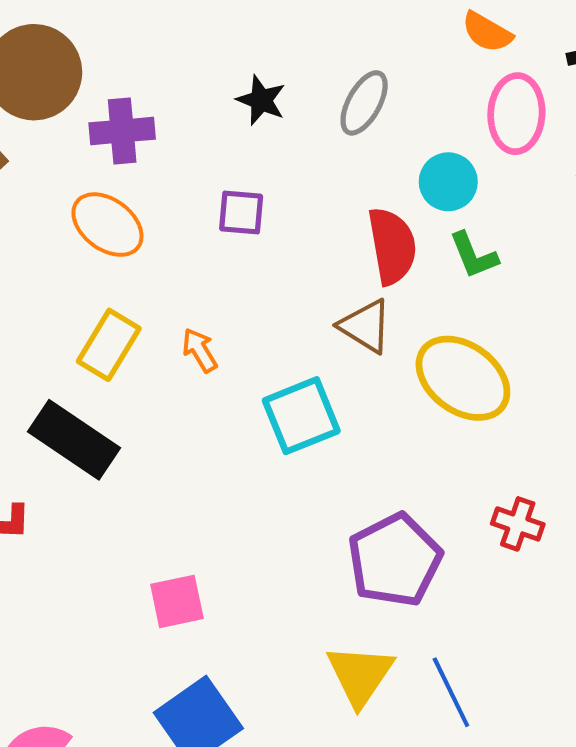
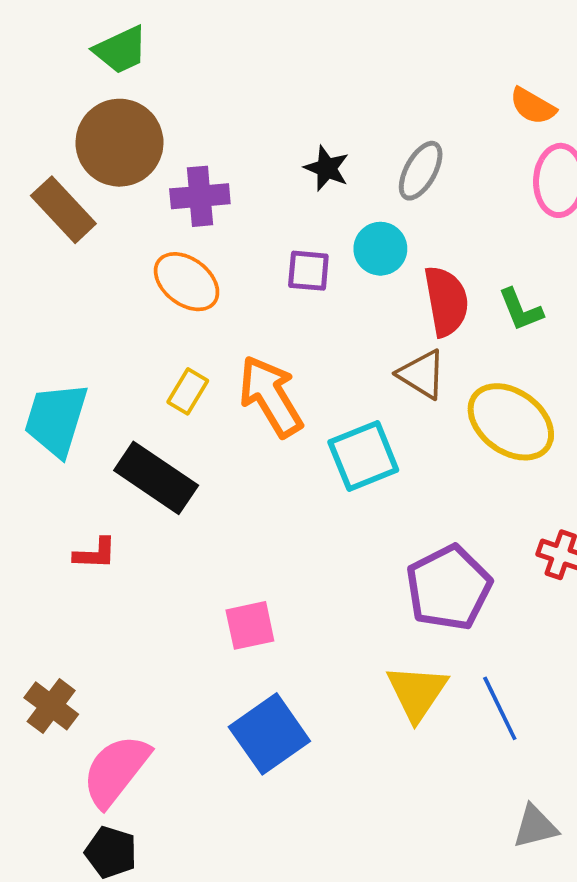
cyan circle: (448, 182) -> (380, 249), moved
yellow rectangle: (109, 345) -> (188, 391), size x0.7
orange arrow: (200, 350) -> (271, 396), size x2.0

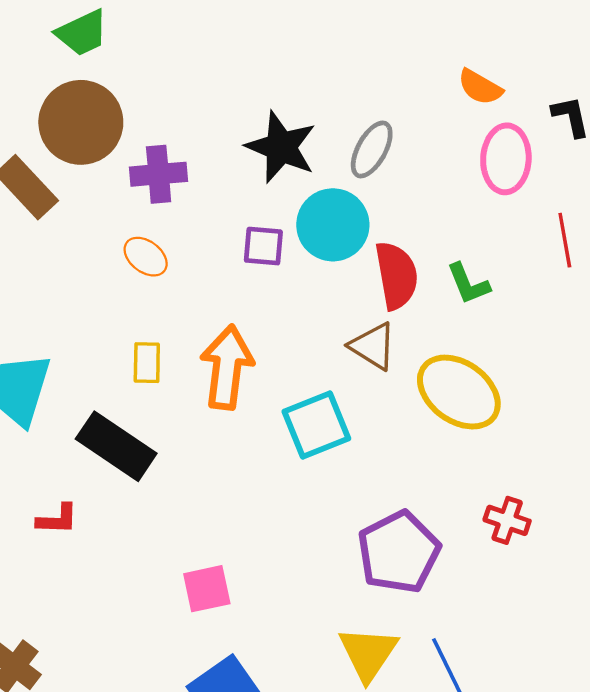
black star: (327, 168) -> (281, 147), size x1.6
cyan circle: (380, 249) -> (333, 225), size x1.4
orange ellipse: (187, 282) -> (146, 257), size x0.7
yellow rectangle: (188, 391) -> (147, 363), turned -30
orange arrow: (271, 396) -> (227, 367), turned 38

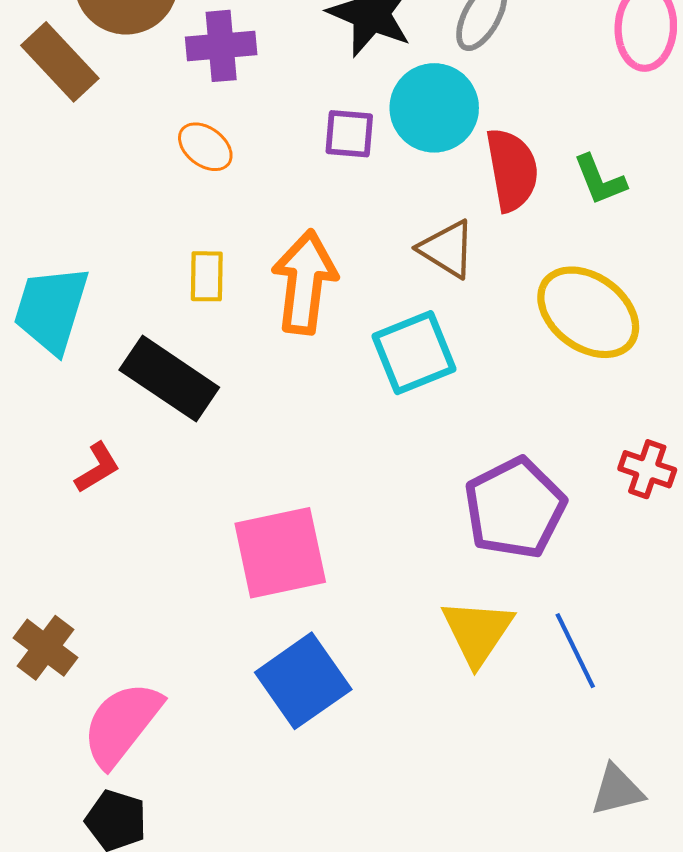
brown triangle: (373, 346) -> (447, 249), moved
red L-shape: (57, 519) -> (97, 468), turned -33
pink square: (207, 589) -> (280, 553), size x1.6

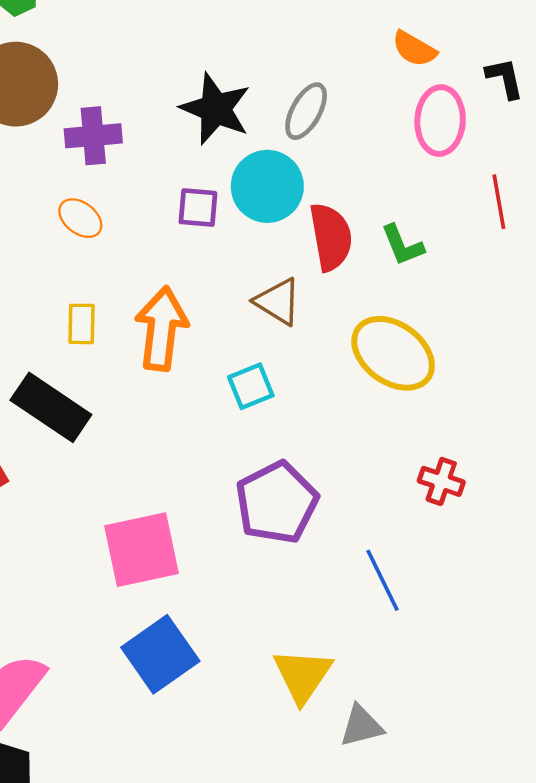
cyan square: (414, 353) -> (251, 386), size x0.7
purple pentagon: (515, 508) -> (277, 503), moved
yellow triangle: (477, 632) -> (303, 675), moved
blue line: (575, 651) -> (382, 580), moved
gray triangle: (617, 790) -> (361, 726), moved

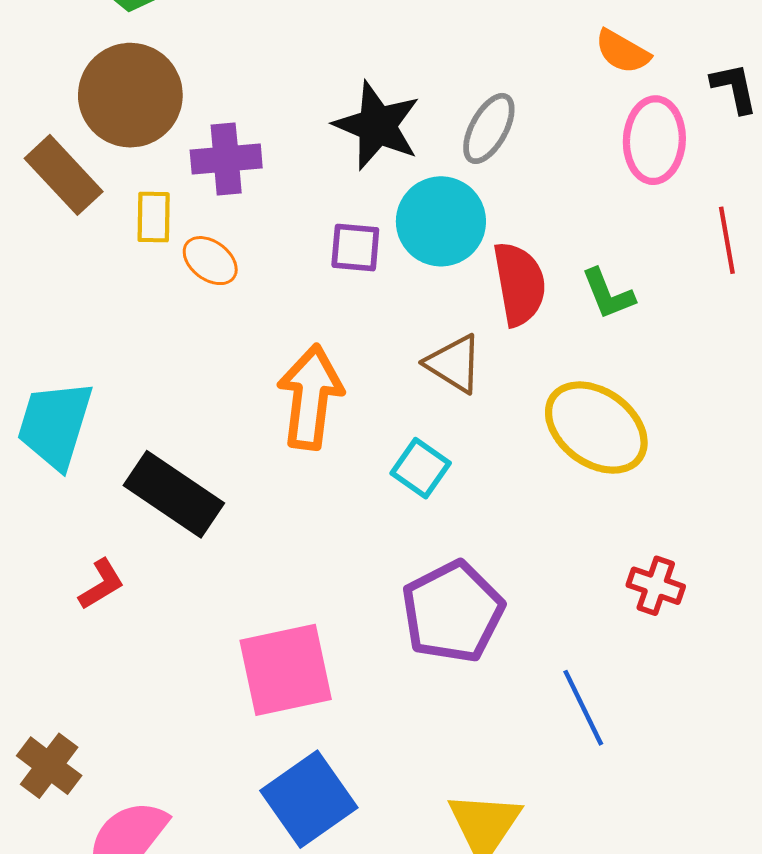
yellow rectangle: (82, 324) -> (154, 217), moved
cyan square: (251, 386) -> (421, 468), turned -33

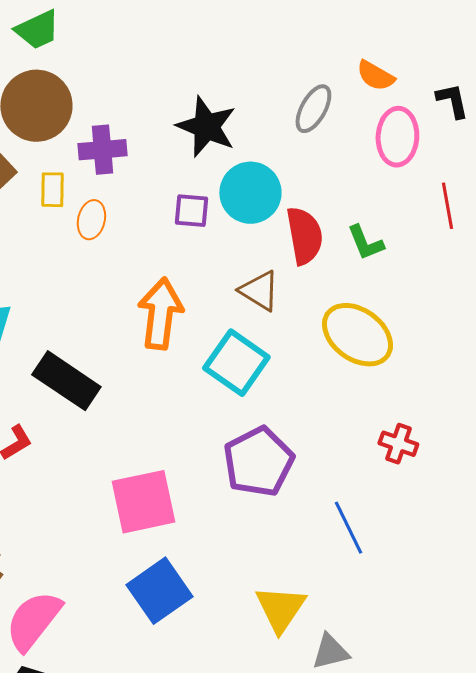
gray ellipse: (489, 128) -> (313, 109), moved
orange ellipse: (210, 261) -> (91, 220), turned 66
cyan square: (421, 468) -> (236, 363), size x1.6

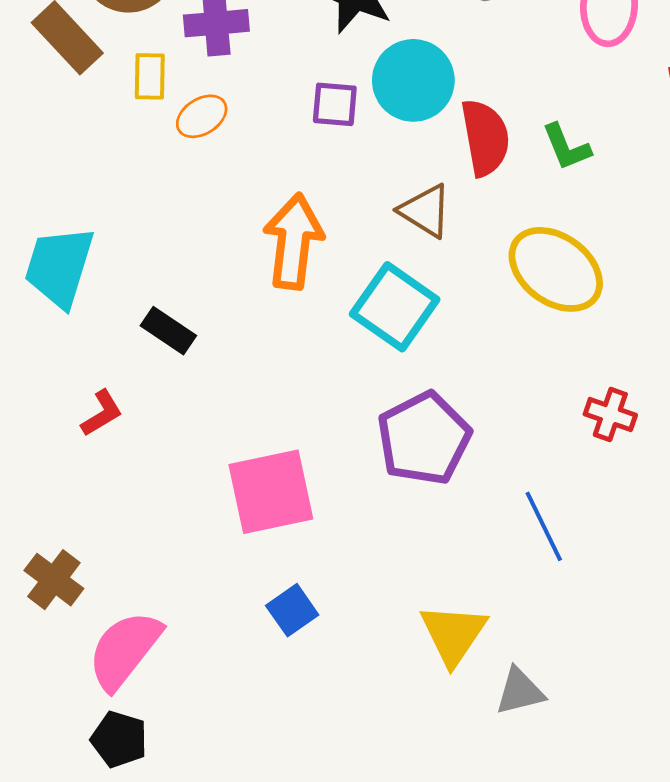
orange ellipse: (91, 220) -> (202, 116), turned 45
black rectangle: (66, 381) -> (168, 331), size x0.6
blue square: (159, 591) -> (292, 610), size x0.6

